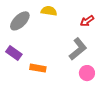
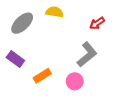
orange rectangle: (38, 68) -> (42, 76), turned -42
pink circle: (87, 73) -> (75, 81), moved

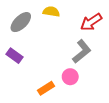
red arrow: (97, 23) -> (91, 22), size x1.5
orange rectangle: (42, 76) -> (46, 88), moved

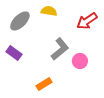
gray L-shape: (82, 51) -> (60, 49), moved
pink circle: (70, 77) -> (80, 61), moved

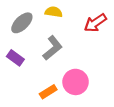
gray L-shape: (60, 49) -> (53, 48), moved
pink circle: (80, 61) -> (76, 82), moved, size x1.5

